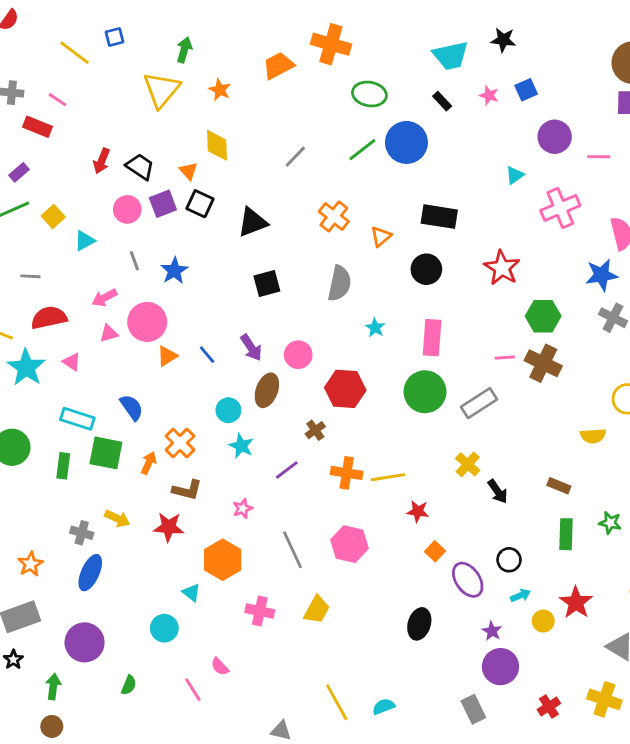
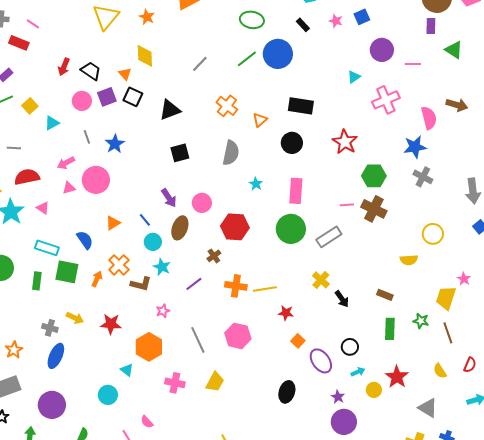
blue line: (207, 355) -> (145, 220), moved
orange triangle: (167, 356) -> (113, 223), moved
brown L-shape: (187, 490) -> (141, 284), moved

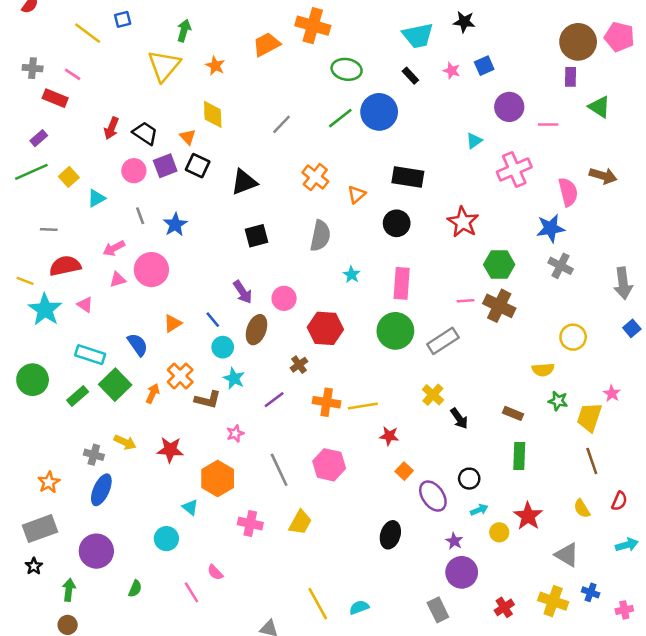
green square: (67, 272) -> (115, 385), turned 35
green rectangle: (37, 281) -> (78, 396), turned 42
green star: (421, 321) -> (558, 401), moved

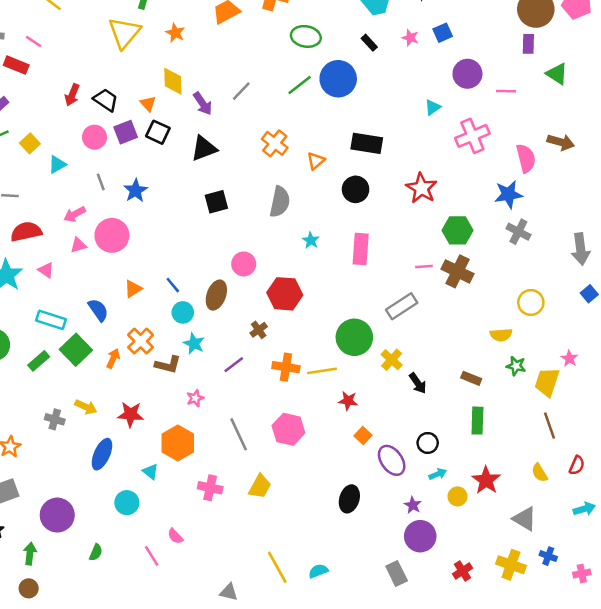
purple arrow: (243, 292) -> (203, 104), moved
green circle: (395, 331) -> (354, 337), moved
blue ellipse: (101, 490) -> (102, 454), moved

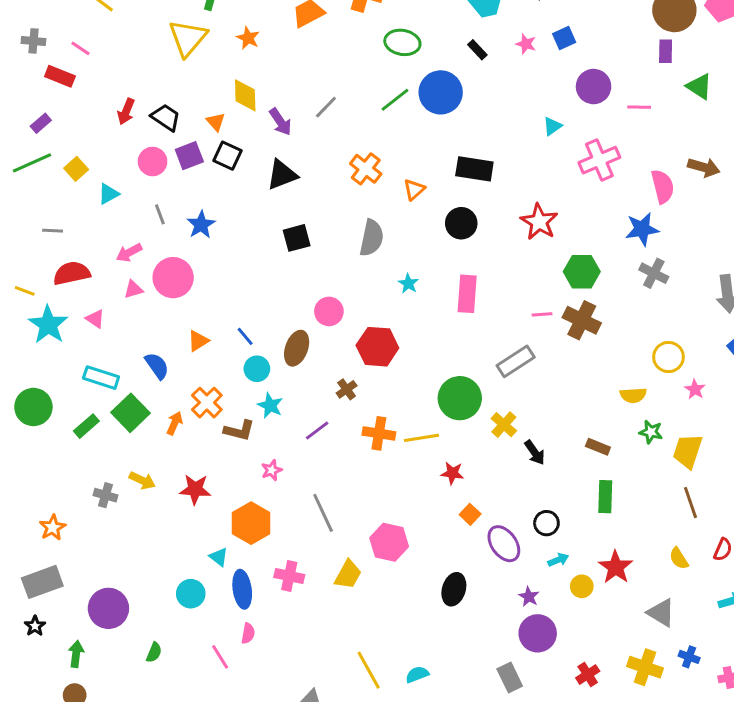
pink star: (569, 358) -> (695, 389), moved
pink hexagon: (288, 429) -> (389, 542), moved
blue ellipse: (102, 454) -> (242, 589), moved, turned -32
pink semicircle: (175, 536) -> (248, 633), turned -126

